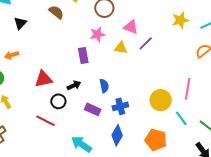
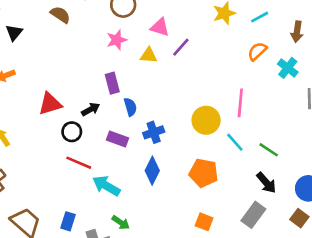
purple rectangle: (83, 56) -> (112, 83), moved
red line: (45, 121) -> (79, 163), moved

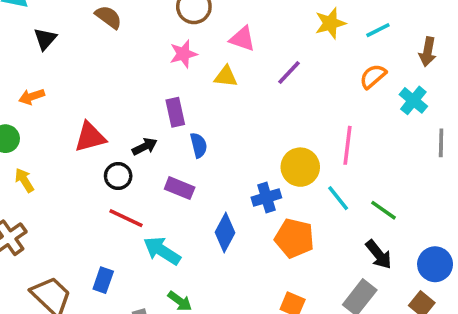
purple line: (181, 47) -> (289, 73), moved
blue cross: (154, 132) -> (266, 197), moved
blue rectangle: (68, 221) -> (103, 280), moved

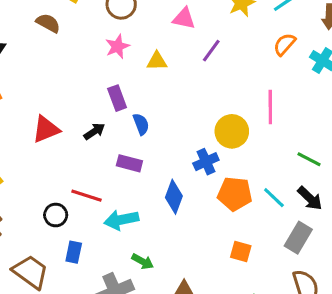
pink triangle: (242, 39) -> (184, 18), moved
black circle: (118, 176) -> (56, 215), moved
cyan line: (338, 198) -> (274, 198), moved
cyan arrow: (162, 251) -> (121, 220), turned -36

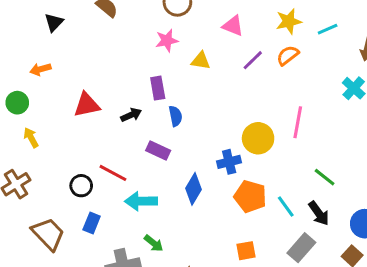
orange semicircle: (285, 44) -> (288, 55), moved
orange square: (241, 251) -> (246, 251), turned -36

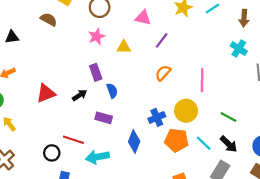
black triangle: (54, 22) -> (12, 37), turned 48
orange semicircle: (288, 55) -> (163, 73), moved
yellow circle: (258, 138) -> (186, 111), moved

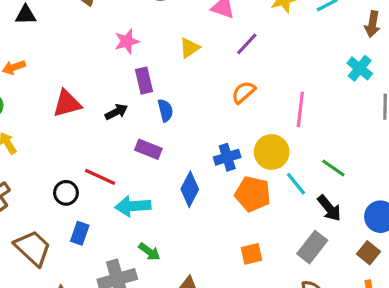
pink star: (97, 36) -> (127, 41), moved
yellow triangle: (124, 47) -> (190, 48), turned -40
cyan line: (204, 143) -> (296, 184), moved

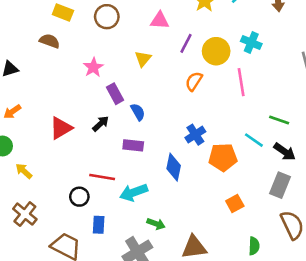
cyan cross: (360, 68) -> (251, 42), moved
yellow circle: (272, 152) -> (216, 51), moved

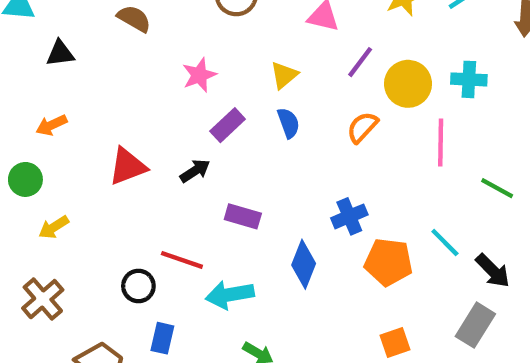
cyan cross: (251, 42) -> (469, 79), turned -30
purple rectangle: (115, 94) -> (228, 125), turned 66
blue semicircle: (138, 112) -> (288, 123), moved
green line: (279, 120) -> (497, 188), moved
yellow arrow: (24, 171) -> (54, 227), turned -84

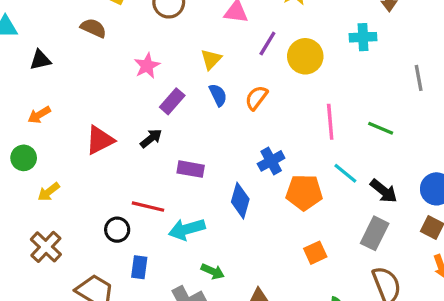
cyan cross: (469, 79) -> (363, 37), moved
orange semicircle: (362, 127) -> (256, 98), moved
pink line: (441, 143) -> (330, 122), moved

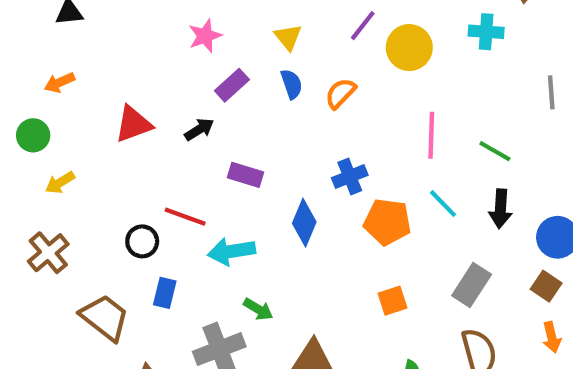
yellow triangle: (211, 59) -> (288, 37), turned -30
black arrow: (384, 191) -> (500, 209), moved, turned 48

